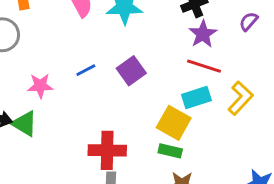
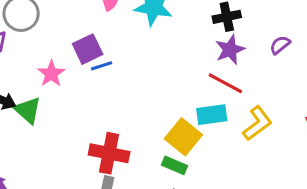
purple square: (131, 71) -> (88, 49), moved
pink star: (40, 86) -> (51, 74), turned 30

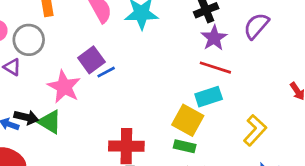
purple semicircle: (280, 45) -> (256, 26), size x1.5
pink star: (51, 74) -> (64, 87), size x1.4
yellow L-shape: (257, 123) -> (255, 130), moved

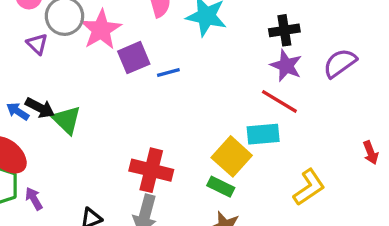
purple star: (214, 38) -> (286, 66), turned -30
blue line: (106, 72) -> (168, 72), moved
pink star: (64, 87) -> (101, 30), moved

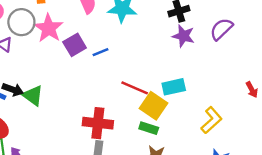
red line: (279, 101) -> (135, 88), moved

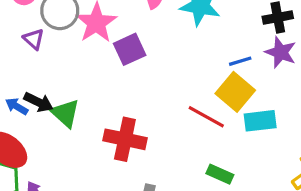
blue line: (101, 52) -> (240, 61), moved
yellow square: (154, 106) -> (235, 92), moved
red cross: (98, 123) -> (125, 139), moved

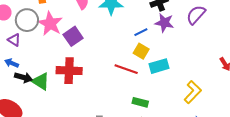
yellow square: (235, 92) -> (141, 51), size x0.7
blue arrow: (17, 106) -> (12, 63), moved
red cross: (125, 139) -> (69, 71), moved

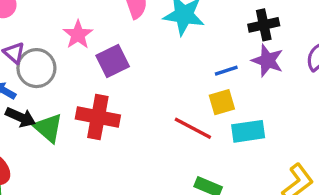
gray circle: (27, 20) -> (36, 68), moved
pink star: (50, 24) -> (78, 35), size x0.7
yellow square: (141, 51) -> (222, 102), turned 35

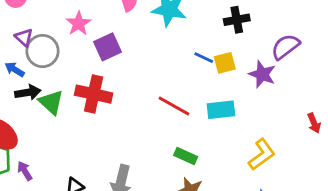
purple star: (267, 61) -> (262, 74), moved
blue line: (226, 71) -> (204, 58), turned 42
yellow square: (222, 102) -> (225, 63), moved
black arrow: (21, 117) -> (28, 92), turned -35

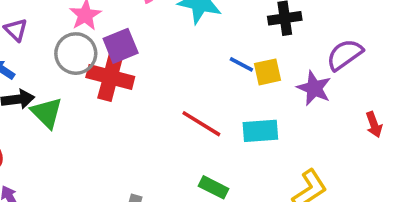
gray circle: (42, 51) -> (76, 54), moved
red cross: (94, 94) -> (110, 77), moved
red arrow: (314, 123) -> (374, 125), moved

